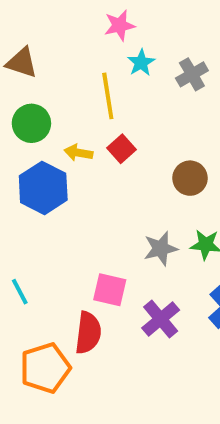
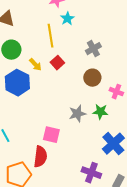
gray cross: (192, 74) -> (93, 49), moved
yellow arrow: (78, 153) -> (35, 65), turned -144
purple cross: (161, 319) -> (91, 173), moved, turned -30

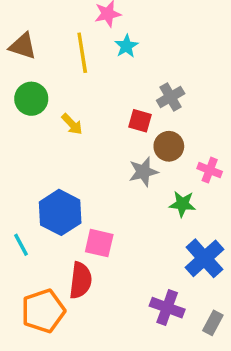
yellow line: (50, 36) -> (82, 53), moved
red square: (57, 63) -> (140, 121), moved, turned -32
blue hexagon: (17, 83) -> (60, 212), moved
gray star: (77, 114) -> (143, 172), moved

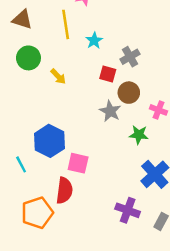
cyan star: (126, 46) -> (94, 41), moved
gray star: (143, 172) -> (110, 111), turned -30

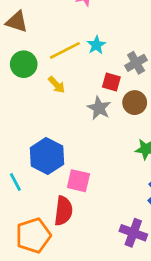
yellow line: (66, 24) -> (65, 50), moved, turned 72
gray star: (110, 111) -> (99, 108), moved

